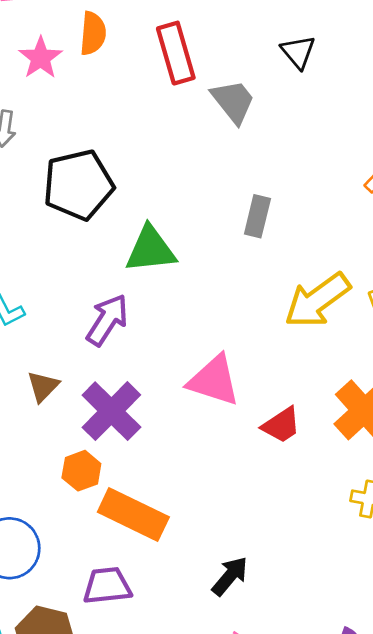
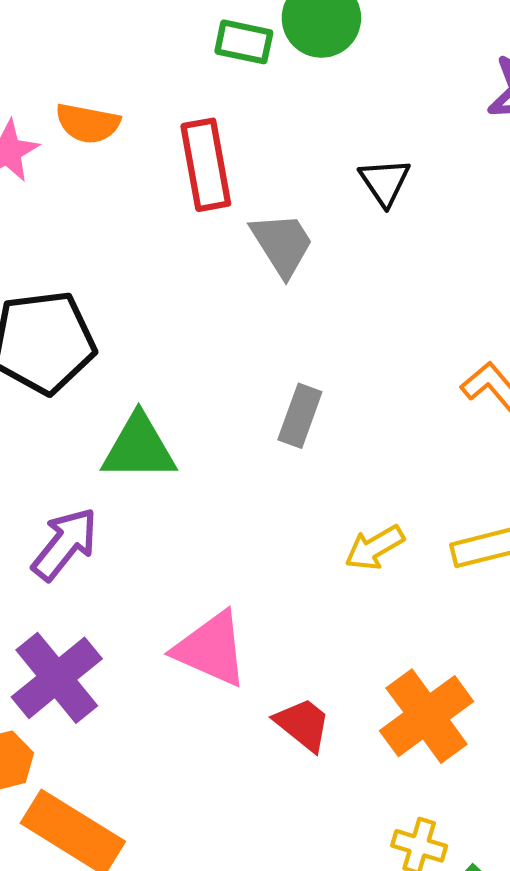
orange semicircle: (93, 33) -> (88, 123), turned 90
yellow arrow: (317, 300) -> (375, 548), size x0.6
red trapezoid: (281, 425) -> (303, 724), turned -114

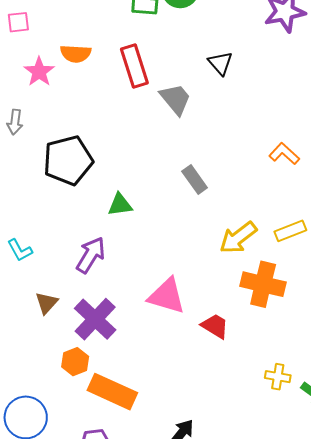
gray rectangle: (300, 416) -> (195, 180), turned -48
green triangle: (139, 448) -> (120, 205), size x0.7
yellow arrow: (375, 548) -> (238, 238), size x1.4
orange cross: (427, 716) -> (263, 284), moved, turned -33

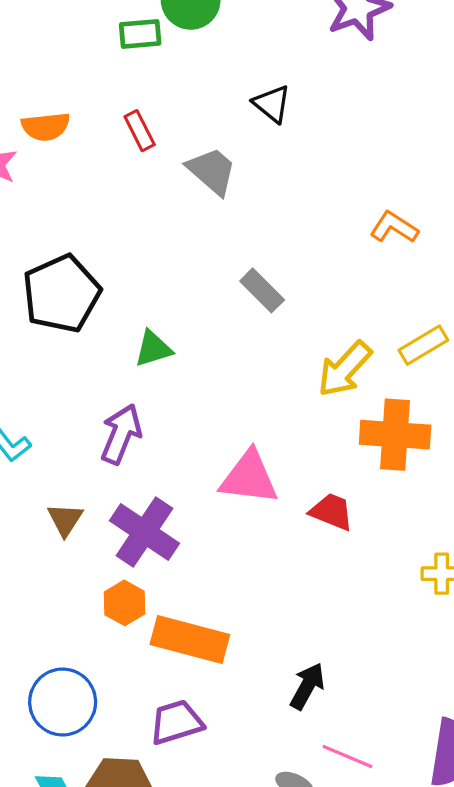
red rectangle: (134, 66) -> (140, 131), size x0.6

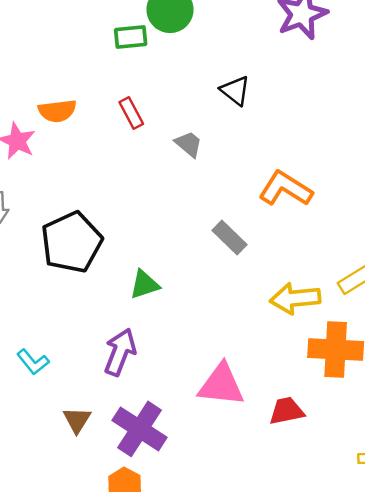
gray trapezoid: (212, 171) -> (189, 144), size x0.7
orange L-shape: (394, 227) -> (285, 189), moved, size x1.4
yellow arrow: (345, 369) -> (295, 298), turned 42
red trapezoid: (332, 512) -> (287, 411), turned -33

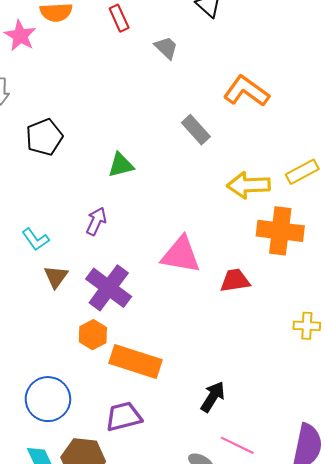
black pentagon: (72, 242) -> (44, 137), moved, size x0.7
purple arrow: (120, 352) -> (96, 221), size x0.7
cyan L-shape: (33, 362) -> (36, 239), moved

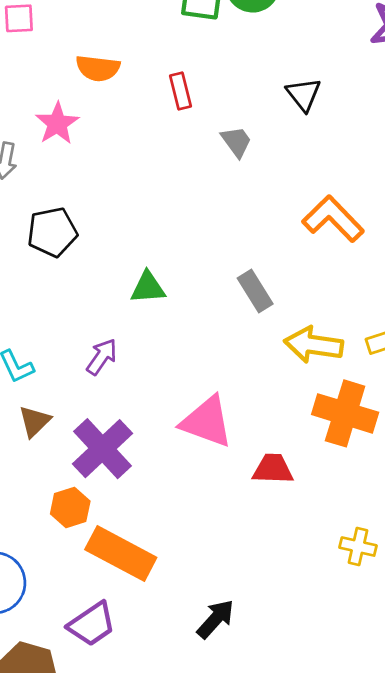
pink star: (20, 36) -> (57, 123), moved
gray rectangle: (196, 130) -> (255, 291), moved
purple trapezoid: (124, 417) -> (92, 624), turned 150

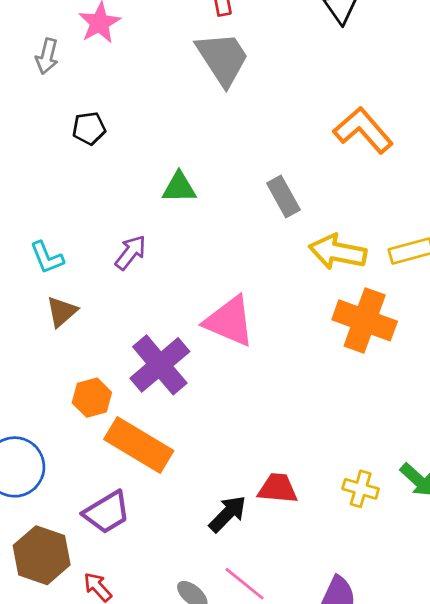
gray trapezoid: (236, 142) -> (223, 58), moved, size x1.8
black pentagon: (52, 232) -> (89, 128), size x0.7
purple cross: (102, 449) -> (160, 365), moved
red trapezoid: (273, 469) -> (278, 488), moved
yellow cross: (358, 547) -> (361, 489), moved

